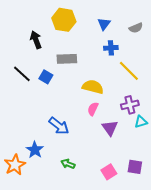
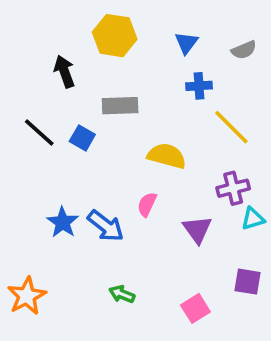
pink semicircle: (93, 109) -> (147, 204), moved
blue star: (35, 150) -> (63, 222), moved
purple square: (135, 167) -> (248, 282), moved

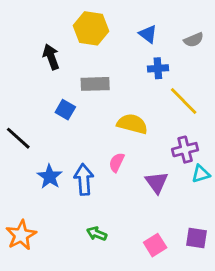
blue triangle: (186, 43) -> (148, 34), turned -30
black line: (39, 133) -> (18, 138), moved
blue arrow: (106, 226) -> (84, 180), turned -132
purple square: (248, 282) -> (196, 238), moved

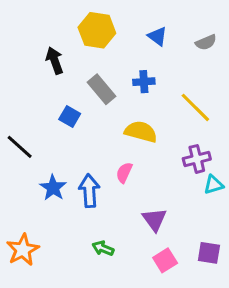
blue cross: (158, 68) -> (144, 82), moved
gray rectangle: (95, 84) -> (101, 89), turned 52
purple triangle: (157, 182) -> (154, 220), moved

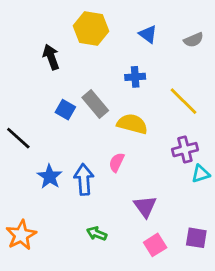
gray rectangle: (101, 89) -> (95, 104), moved

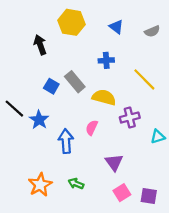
purple cross: (185, 150) -> (130, 118), moved
blue star: (50, 177) -> (39, 120), moved
orange star: (21, 235) -> (40, 185), moved
purple square: (196, 238) -> (149, 196), moved

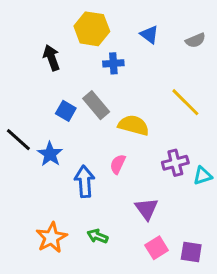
blue cross: (106, 60) -> (113, 63), moved
purple cross: (130, 118) -> (175, 163), moved

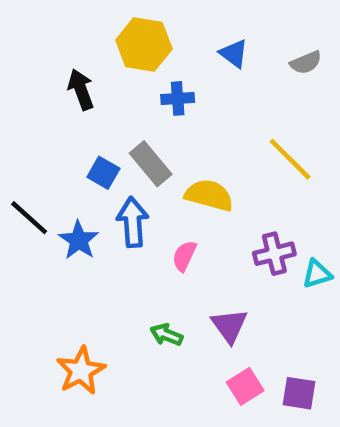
blue arrow: (85, 181) -> (133, 222), moved
green arrow: (98, 236) -> (166, 335), moved

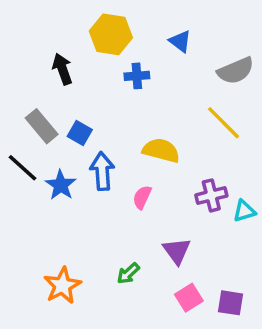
gray semicircle: (306, 62) -> (236, 71), moved, size x1.5
gray rectangle: (151, 164) -> (42, 126), moved
green arrow: (166, 335) -> (128, 273), moved, turned -65

